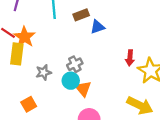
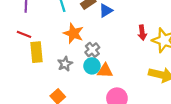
orange star: (25, 37) -> (73, 33), moved
orange triangle: (83, 89) -> (105, 71), turned -35

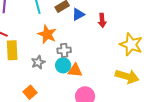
red arrow: (142, 33) -> (102, 20), moved
gray cross: (92, 50) -> (64, 50), turned 32

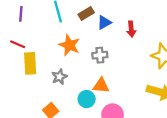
gray cross: (64, 50) -> (100, 55), moved
cyan circle: (63, 65) -> (87, 99), moved

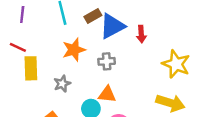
blue triangle: (104, 22) -> (112, 26), size x1.6
orange star: (69, 45) -> (74, 50), turned 30

